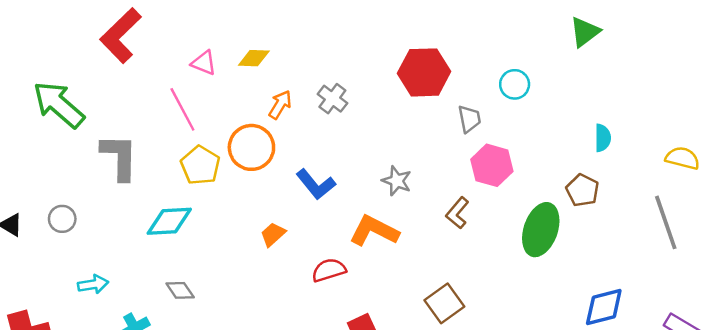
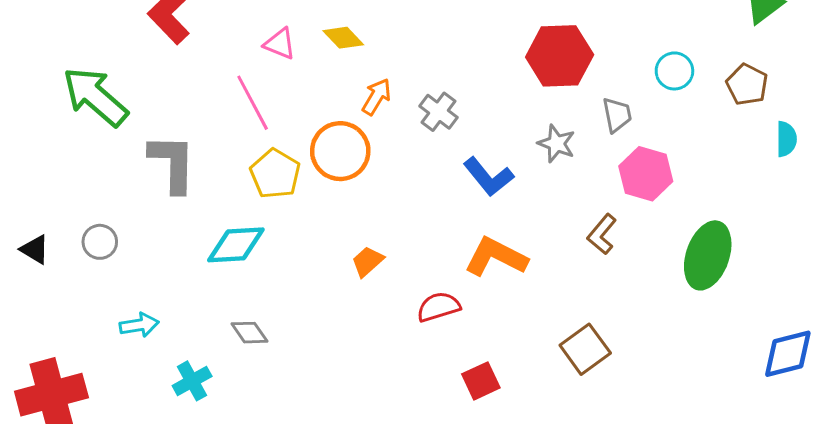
yellow diamond: (254, 58) -> (343, 38), turned 44
gray cross: (332, 99) -> (439, 112), moved
gray star: (397, 181) -> (556, 144), moved
blue L-shape: (316, 184) -> (488, 177), moved
brown pentagon: (582, 190) -> (747, 85), moved

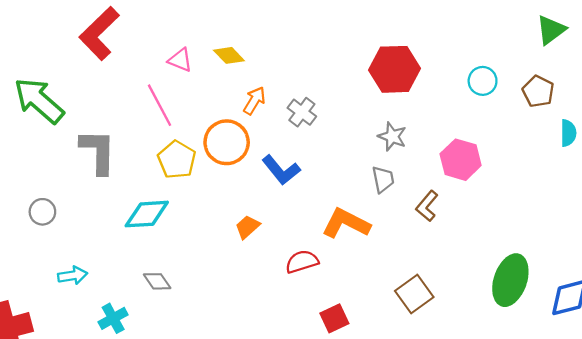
gray trapezoid: (617, 115) -> (383, 179), moved
blue L-shape: (488, 177) -> (281, 170), moved
green ellipse: (708, 255) -> (510, 280), moved

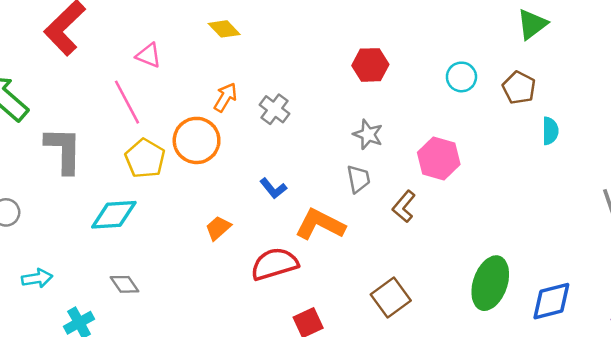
yellow diamond: (229, 55) -> (224, 29), moved
red hexagon: (395, 69) -> (370, 65), size x0.7
blue L-shape: (281, 170) -> (273, 188), moved, size x0.7
red semicircle: (302, 262) -> (274, 264), size x1.4

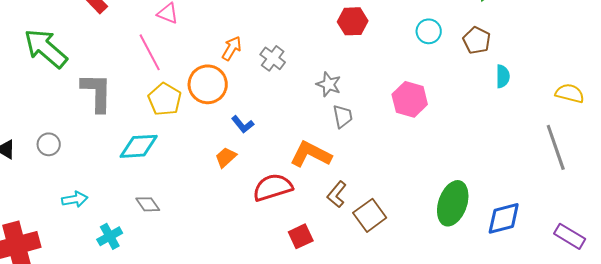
gray star: (368, 134) -> (329, 84), moved
blue L-shape: (273, 188) -> (243, 124), moved
brown L-shape: (404, 206) -> (337, 194), moved

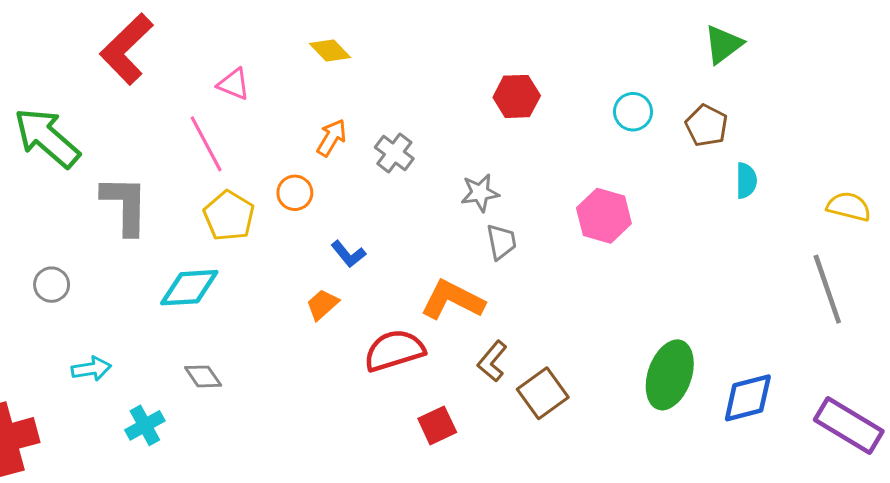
orange circle: (208, 84) -> (295, 193), size x0.6
gray star: (329, 84) -> (480, 193), turned -30
purple rectangle: (570, 236) -> (849, 425), size x1.4

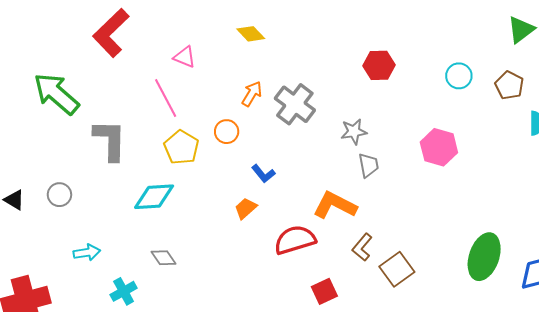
gray cross: (394, 153) -> (295, 104), size x1.5

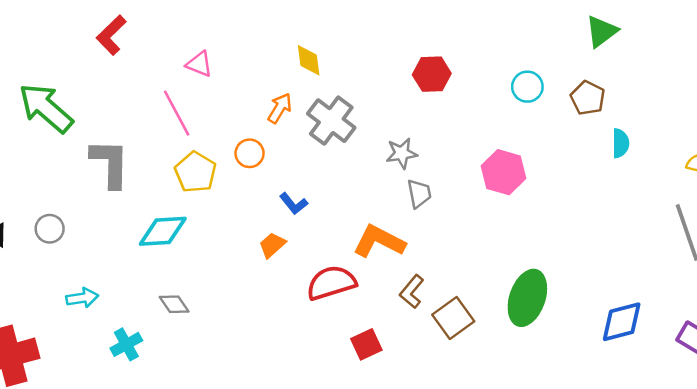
red L-shape: (111, 33) -> (111, 35), size x0.7
yellow diamond: (251, 34) -> (309, 60), moved, turned 36
green ellipse: (484, 257) -> (527, 298), moved

